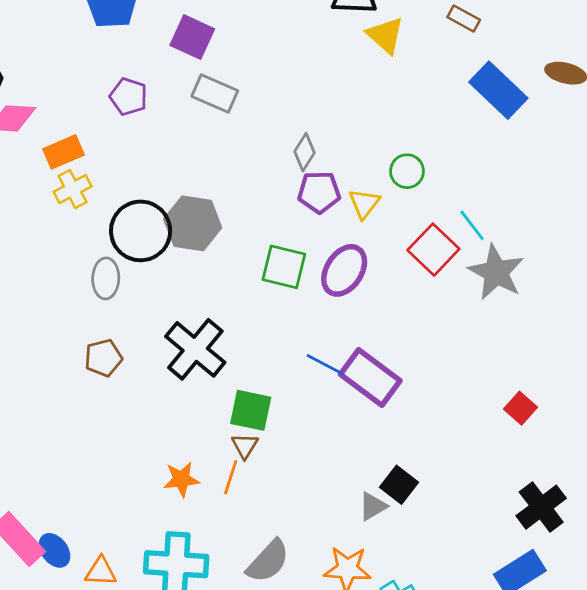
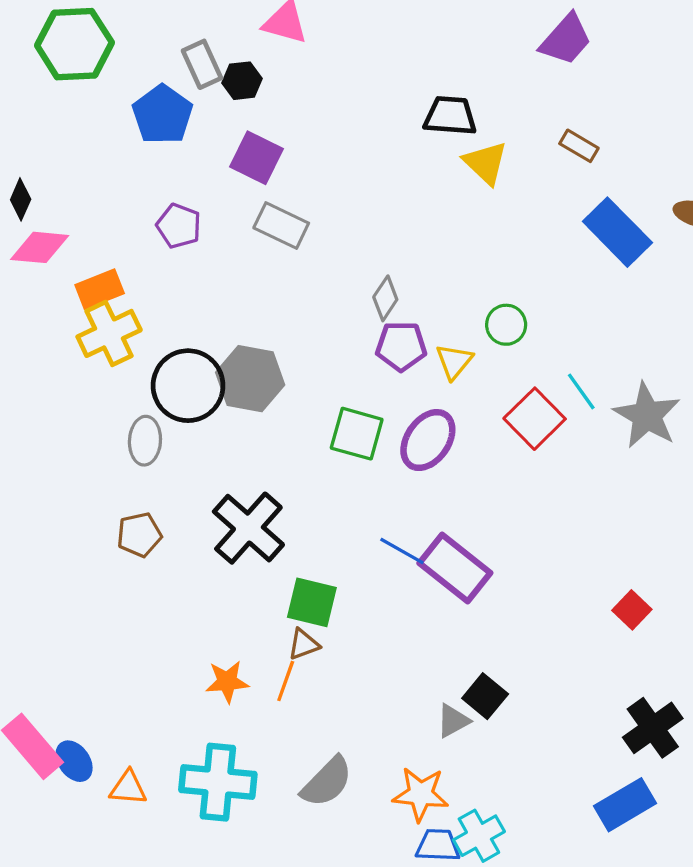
yellow cross: (73, 189) -> (109, 333), size x1.4
gray star: (496, 272) -> (647, 415), moved
brown triangle: (245, 446) -> (304, 644), turned 36

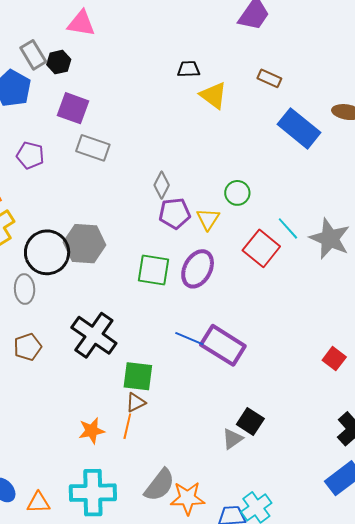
black trapezoid: (450, 116) -> (189, 69), size x0.7
orange star: (421, 794) -> (188, 498), moved

